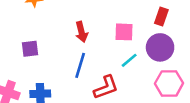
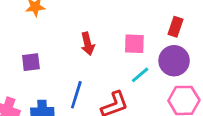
blue line: (80, 65) -> (76, 95), moved

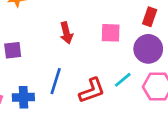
cyan line: (140, 75) -> (123, 80), moved

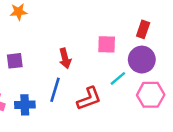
red arrow: (66, 33) -> (65, 58), moved
cyan line: (123, 80) -> (118, 78), moved

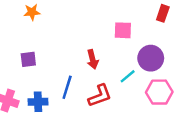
red rectangle: (143, 29) -> (163, 13), moved
pink square: (107, 44) -> (123, 30), moved
red arrow: (65, 58) -> (93, 59), moved

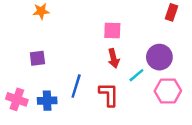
pink square: (123, 30) -> (112, 31), moved
red arrow: (93, 59) -> (114, 58), moved
red L-shape: (100, 96) -> (109, 95), turned -70

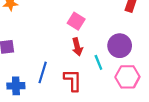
pink square: (112, 31) -> (76, 21), turned 30
cyan line: (136, 75) -> (98, 62), turned -72

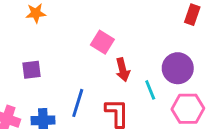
pink square: (76, 21) -> (102, 42), moved

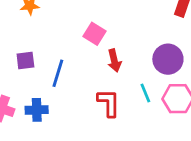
cyan line: (150, 90) -> (145, 93), moved
blue line: (78, 103) -> (58, 73), moved

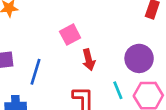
pink square: (95, 34) -> (70, 35), turned 30

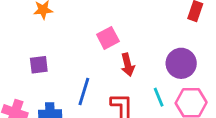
blue line: (36, 72) -> (84, 91), moved

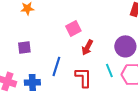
red arrow: (128, 65) -> (87, 47), turned 42

